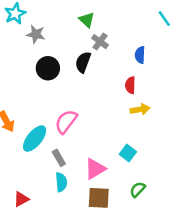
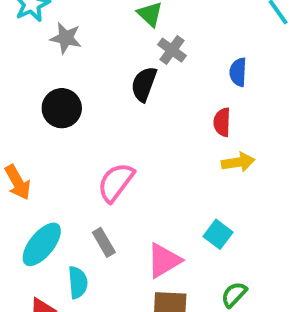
black circle: (48, 68) -> (62, 108), moved
cyan ellipse: (35, 139) -> (42, 244), moved
cyan semicircle: (61, 182) -> (78, 282), moved

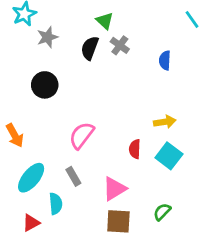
gray star: (66, 38) -> (47, 37), turned -30
black semicircle: (144, 84) -> (90, 48), moved
red semicircle: (222, 122) -> (135, 149), moved
cyan square: (218, 234) -> (169, 156), moved, size x1.4

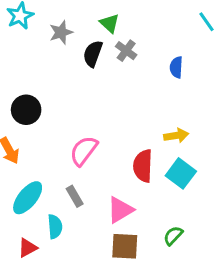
gray star: (47, 37) -> (61, 32), moved
black circle: (45, 85) -> (26, 110), moved
red semicircle: (135, 149) -> (143, 166), size x1.5

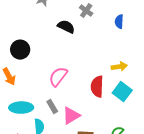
black semicircle: (93, 54) -> (66, 27), moved, turned 96
cyan ellipse: (28, 198) -> (21, 108), turned 50
pink triangle: (120, 210) -> (71, 116), moved

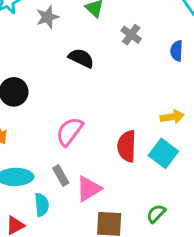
gray cross: (86, 11) -> (131, 35), moved
blue semicircle: (119, 22) -> (177, 51), moved
yellow arrow: (119, 67) -> (172, 117), moved

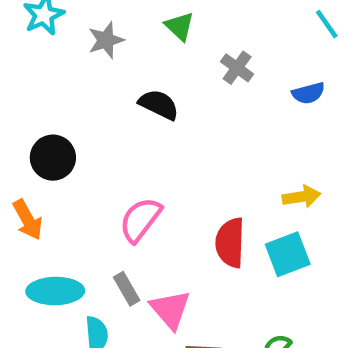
blue semicircle: (177, 51) -> (308, 93), turned -108
cyan square: (163, 153) -> (288, 254), turned 32
pink triangle: (89, 189) -> (170, 309), turned -40

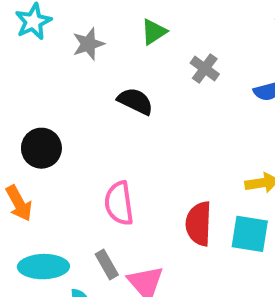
green triangle: (179, 26) -> (154, 32), turned 44
pink semicircle: (140, 220) -> (119, 203), turned -45
cyan square: (288, 254) -> (250, 234), turned 30

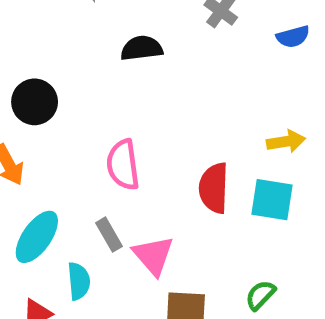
black semicircle: (135, 101) -> (142, 48), turned -33
cyan ellipse: (43, 267) -> (37, 237), turned -54

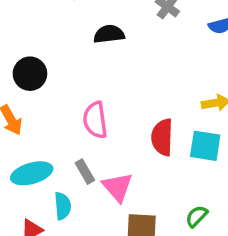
cyan ellipse: (37, 237) -> (32, 173), turned 39

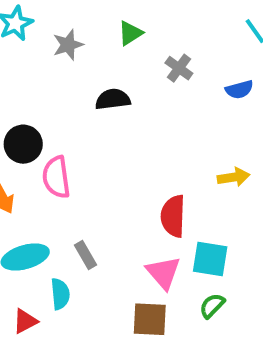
pink semicircle: (95, 120) -> (56, 177), moved
cyan square: (205, 146) -> (210, 259), moved
pink triangle: (118, 187) -> (163, 273), moved

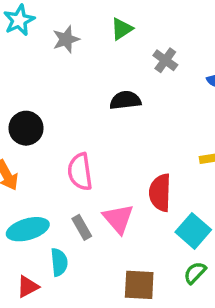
black semicircle: (113, 99) -> (125, 100), moved
pink semicircle: (56, 177) -> (80, 172), moved
cyan square: (210, 259) -> (193, 231), turned 32
pink triangle: (163, 273) -> (118, 219), moved

